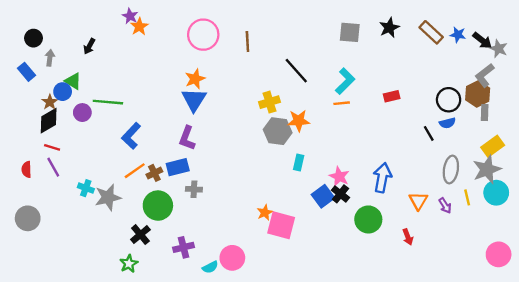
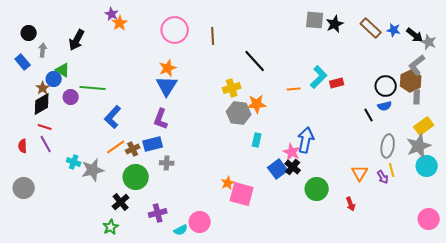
gray square: (350, 32) -> (315, 20), moved
black arrow: (89, 46) -> (77, 40), size x1.5
cyan L-shape: (345, 81) -> (319, 77), moved
blue arrow: (382, 178) -> (306, 140), moved
yellow line: (467, 197) -> (392, 170), moved

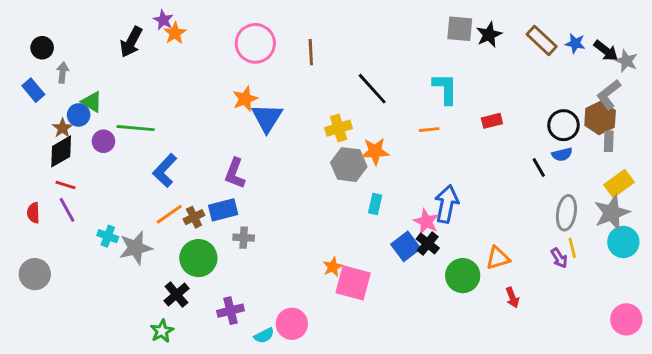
black arrow: (77, 40) -> (131, 42), moved
cyan L-shape: (319, 77) -> (445, 89), moved, turned -45
blue triangle: (167, 86) -> (267, 118), moved
orange triangle: (360, 173) -> (498, 258), moved, turned 42

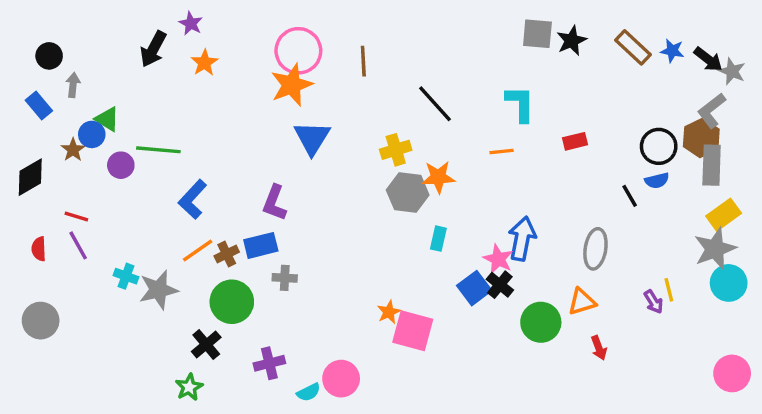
orange star: (175, 33) -> (204, 63), moved
orange star: (245, 99) -> (292, 85), moved, size x1.4
gray rectangle: (609, 141) -> (712, 165), size x1.6
black diamond: (61, 151) -> (30, 177), moved
gray ellipse: (566, 213) -> (595, 249), moved

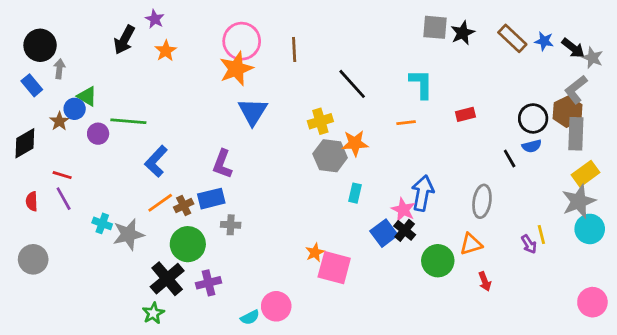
black circle: (49, 56) -> (40, 45), size x1.5
black cross: (206, 344) -> (167, 279), size x1.4
purple cross: (269, 363) -> (209, 283), moved

